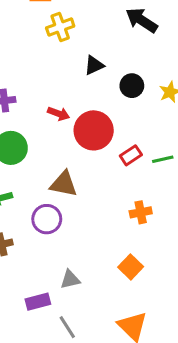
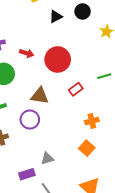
black circle: (132, 86) -> (83, 11), moved
red arrow: (59, 114) -> (27, 53), moved
red rectangle: (131, 155) -> (76, 89), moved
orange cross: (141, 212) -> (92, 121), moved

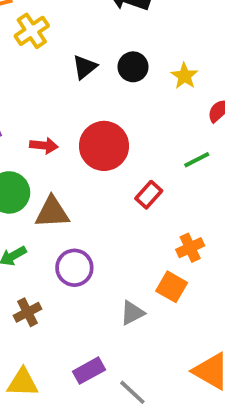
black circle: (83, 11) -> (133, 67), moved
brown triangle: (40, 96) -> (52, 212), moved
orange square: (87, 148) -> (172, 287), moved
gray triangle: (47, 158) -> (132, 313), moved

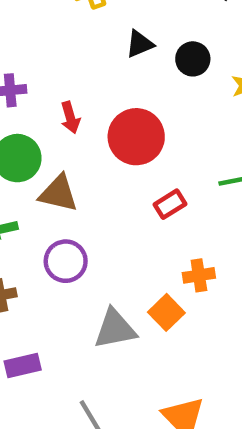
red arrow: (44, 146) -> (70, 118), turned 52
gray triangle: (132, 313) -> (115, 329), size x1.5
purple rectangle: (89, 371) -> (23, 365), moved

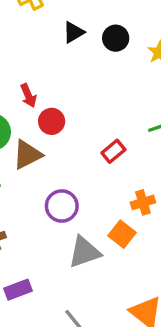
red circle: (136, 137) -> (52, 121), moved, size x0.6
brown triangle: (58, 193) -> (27, 155), turned -32
purple circle: (66, 261) -> (62, 206), moved

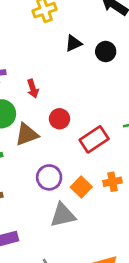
red circle: (52, 121) -> (59, 119), moved
red rectangle: (113, 151) -> (94, 139), size x1.5
orange square: (122, 234) -> (81, 187), moved

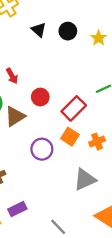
black triangle: (73, 43) -> (39, 30), turned -42
orange square: (81, 187) -> (70, 137), moved
gray triangle: (63, 215) -> (85, 180), moved

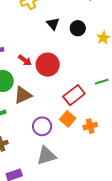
red arrow: (12, 76) -> (25, 60), turned -32
red circle: (40, 97) -> (48, 65), moved, size x1.5
gray triangle: (85, 180) -> (46, 156), moved

